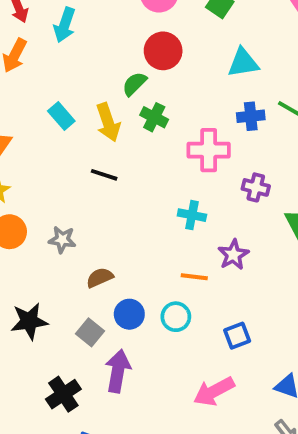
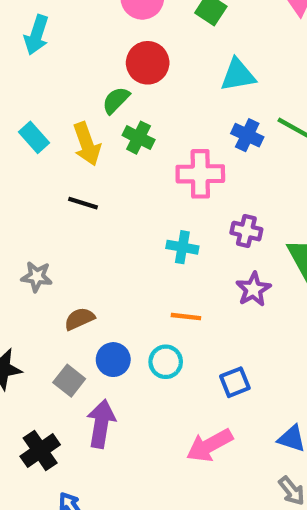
blue cross: (251, 116) -> (247, 135), turned 32
purple cross: (256, 187) -> (246, 231), moved
purple star: (233, 255) -> (253, 289), moved

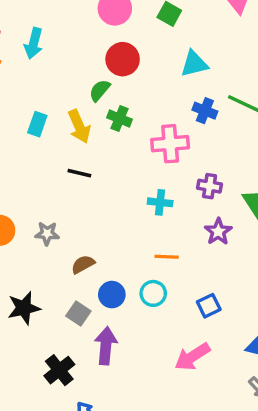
cyan rectangle: (34, 137) -> (37, 124), turned 65

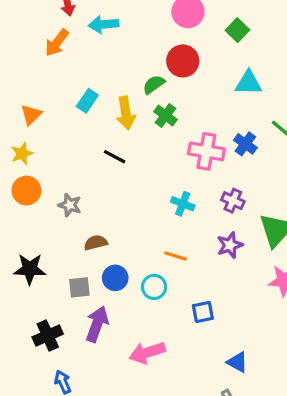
cyan arrow: (34, 43) -> (104, 24), turned 56
blue cross: (205, 111) -> (245, 144), moved
gray square: (78, 314) -> (79, 287), turned 35
pink arrow: (192, 357) -> (147, 353), moved

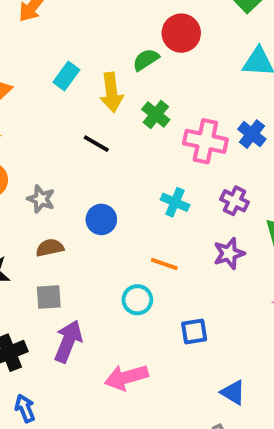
green cross: (165, 116) -> (156, 114), moved
brown semicircle: (96, 243) -> (50, 248), moved
blue circle: (115, 278) -> (101, 219), moved

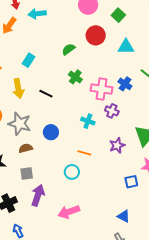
red circle: (181, 33) -> (96, 35), moved
yellow arrow: (112, 92) -> (18, 89), moved
gray star: (41, 199) -> (19, 124), size x1.6
purple cross: (234, 201) -> (112, 111), moved
blue square: (194, 332) -> (131, 182), moved

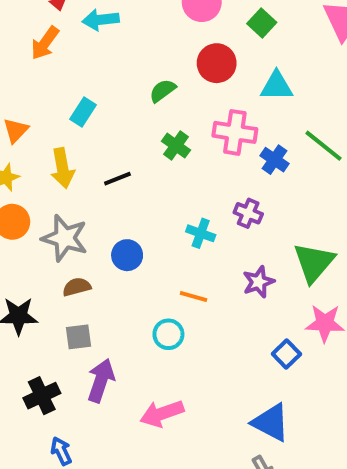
pink cross: (101, 89) -> (235, 132), moved
black line: (46, 94) -> (117, 179), turned -48
blue square: (131, 182) -> (286, 354), turned -32
blue triangle: (124, 216) -> (271, 422), size x1.5

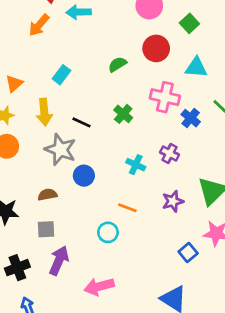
green cross: (176, 146) -> (123, 114), moved
black line: (117, 179) -> (81, 122), turned 42
gray star: (65, 238) -> (60, 150), moved

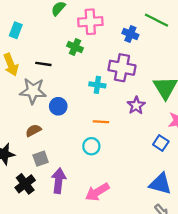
pink cross: (165, 97) -> (90, 22), moved
purple cross: (170, 153) -> (122, 68), size x1.6
black cross: (17, 268) -> (25, 184), moved

